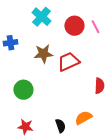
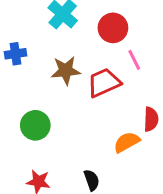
pink line: (95, 27) -> (134, 60), moved
orange semicircle: (83, 118) -> (127, 142), moved

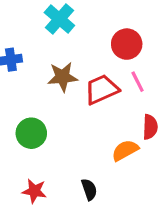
red circle: (113, 28) -> (127, 44), moved
pink line: (134, 60) -> (138, 82), moved

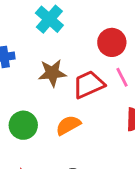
orange semicircle: (125, 150) -> (68, 125), moved

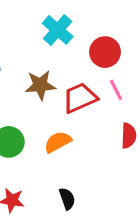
cyan cross: (49, 19) -> (58, 30), moved

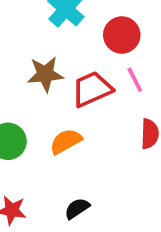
black semicircle: (67, 199) -> (77, 208), turned -105

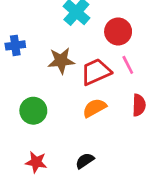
orange semicircle: (66, 141) -> (94, 108), moved

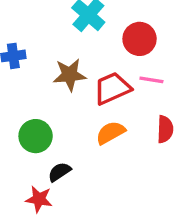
pink line: (128, 65) -> (151, 80), turned -54
black semicircle: (85, 161) -> (59, 172), moved

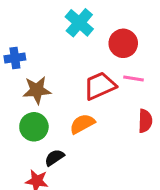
brown star: (70, 75) -> (37, 90), moved
orange semicircle: (111, 133) -> (82, 124), moved

